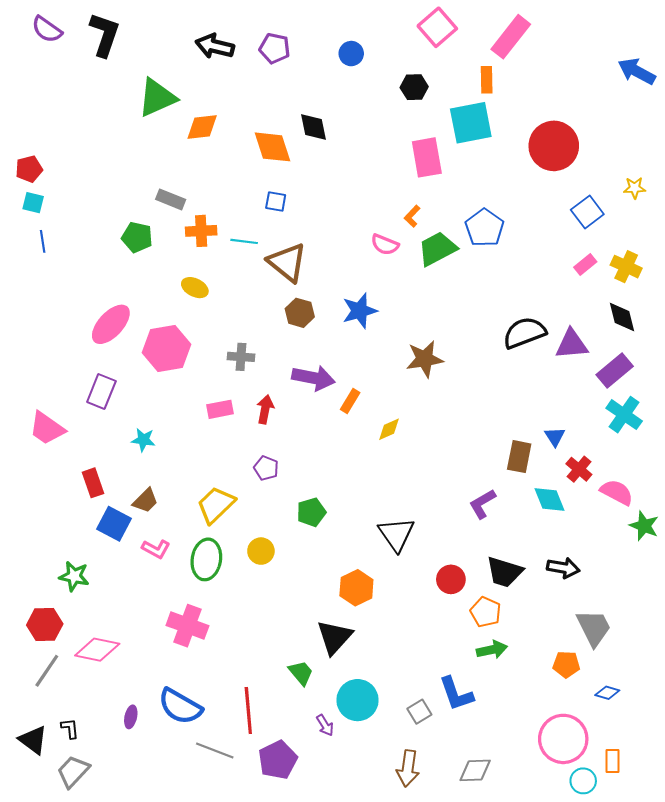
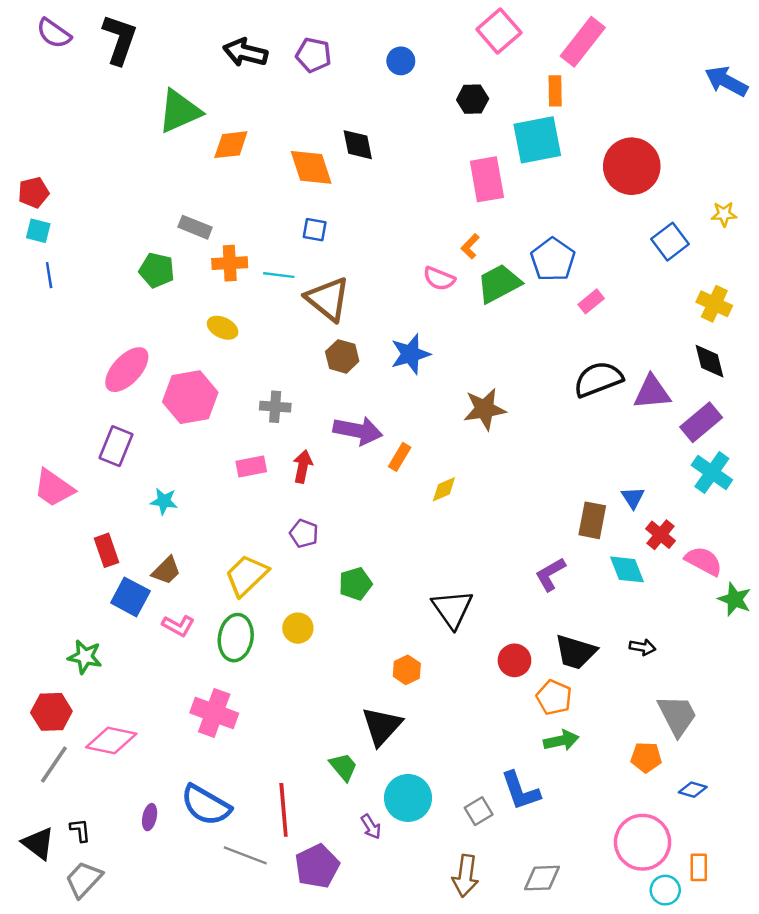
pink rectangle: (585, 264) -> (591, 301), moved
black arrow: (563, 568) -> (643, 647), size x0.7
orange hexagon: (356, 588) -> (407, 670), size x0.7

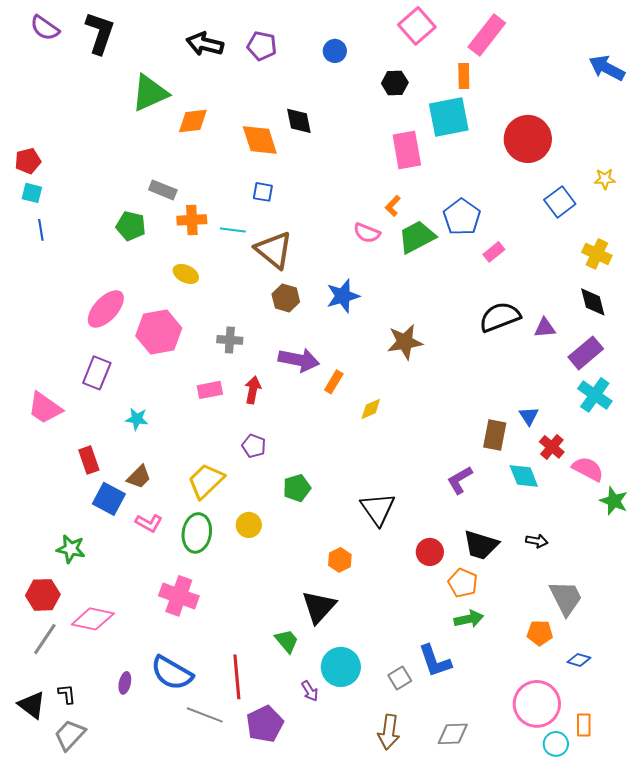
purple triangle: (652, 392) -> (545, 328), size x0.7

